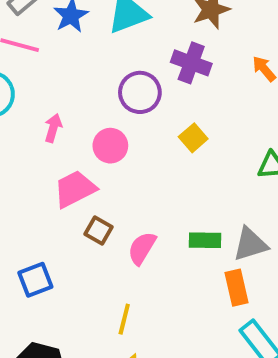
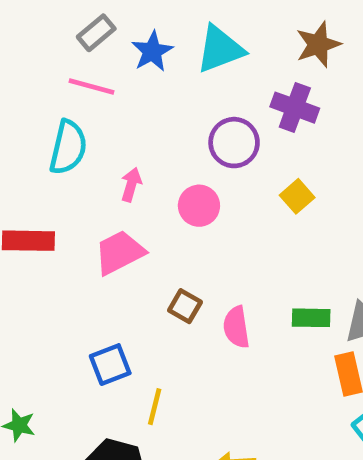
pink trapezoid: (75, 189) -> (120, 252), moved
pink semicircle: (142, 248) -> (236, 327), turned -40
yellow line: (124, 319) -> (155, 407), moved

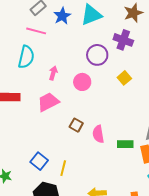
green rectangle: (311, 318) -> (125, 144), moved
blue square: (110, 365) -> (39, 161), moved, turned -30

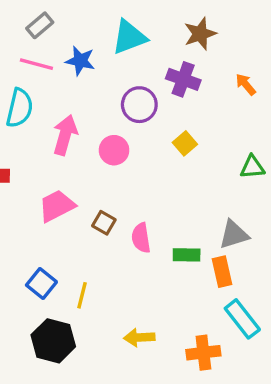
blue star: (62, 16) -> (80, 61), moved, turned -30
pink arrow: (53, 73) -> (65, 135), size x1.6
pink trapezoid: (48, 102) -> (57, 206), moved

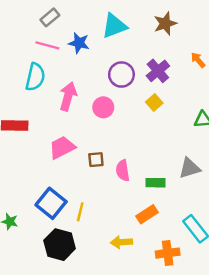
purple cross: (183, 79) -> (158, 71), moved, turned 30
brown square: (104, 223) -> (96, 160), turned -35
orange rectangle: (222, 272) -> (147, 214), moved, turned 70
blue square: (41, 283) -> (51, 203), size x1.4

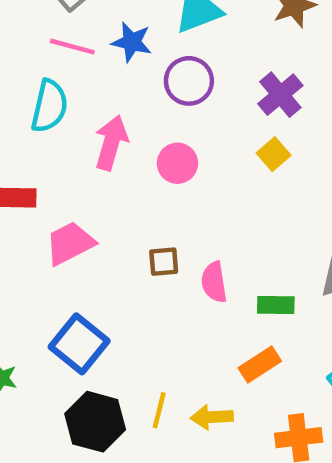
purple circle: (121, 75) -> (189, 81), moved
pink trapezoid: (62, 147) -> (70, 243), moved
yellow line: (80, 212) -> (159, 410), moved

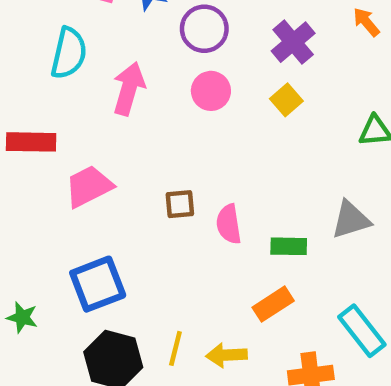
pink circle: (177, 163) -> (211, 91), moved
blue square: (79, 344) -> (98, 284), turned 30

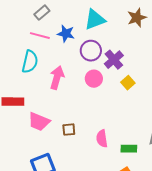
purple cross: (293, 42) -> (114, 60), moved
pink trapezoid: (89, 186) -> (39, 122), turned -130
brown square: (180, 204) -> (69, 130), moved

